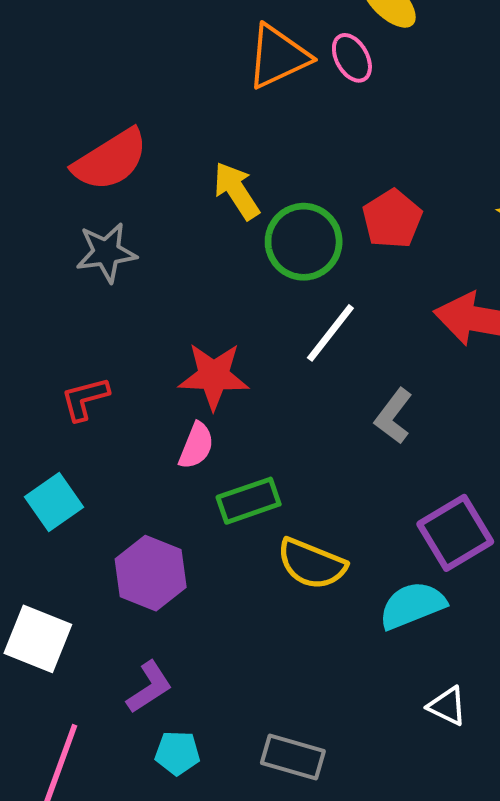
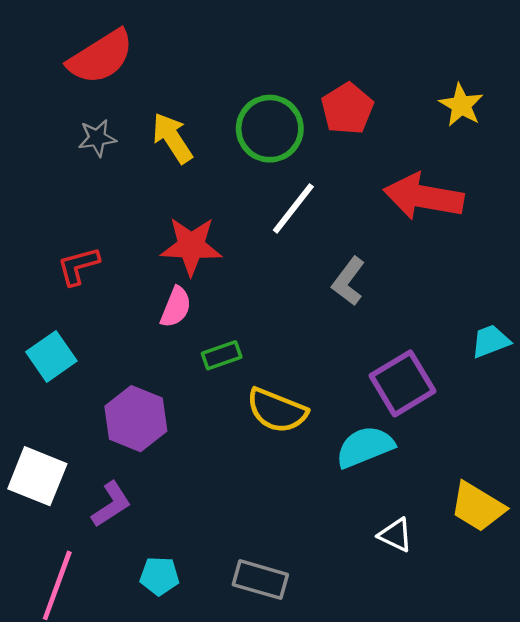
yellow arrow: (237, 191) -> (172, 138), moved
gray star: (106, 252) -> (97, 138), size x0.7
green rectangle: (249, 501) -> (222, 355), size x0.7
purple L-shape: (149, 687) -> (111, 504), moved

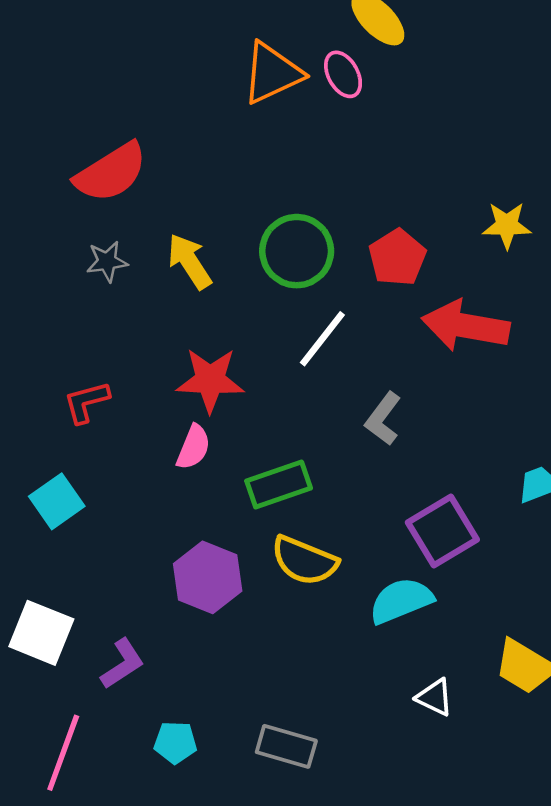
yellow star: (461, 105) -> (507, 225), turned -30
red pentagon: (347, 109) -> (397, 258), moved
green rectangle: (222, 355) -> (279, 485), moved, size x1.5
purple hexagon: (136, 419) -> (208, 577), moved

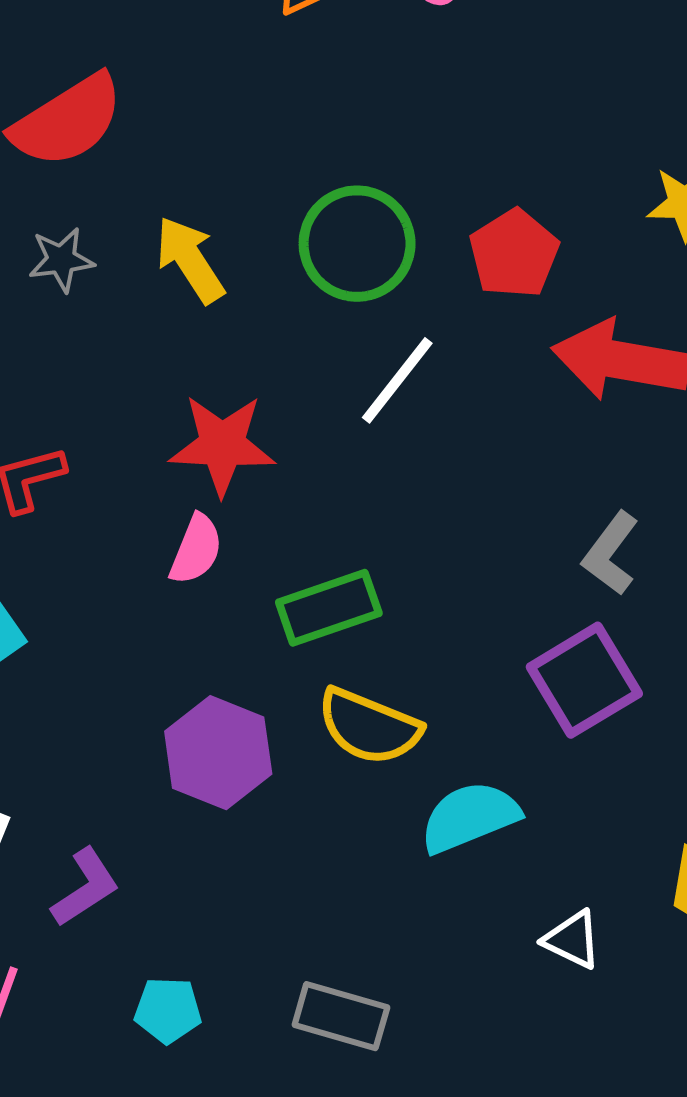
gray L-shape: (383, 419) -> (611, 553), moved
cyan semicircle: (401, 601) -> (470, 817), moved

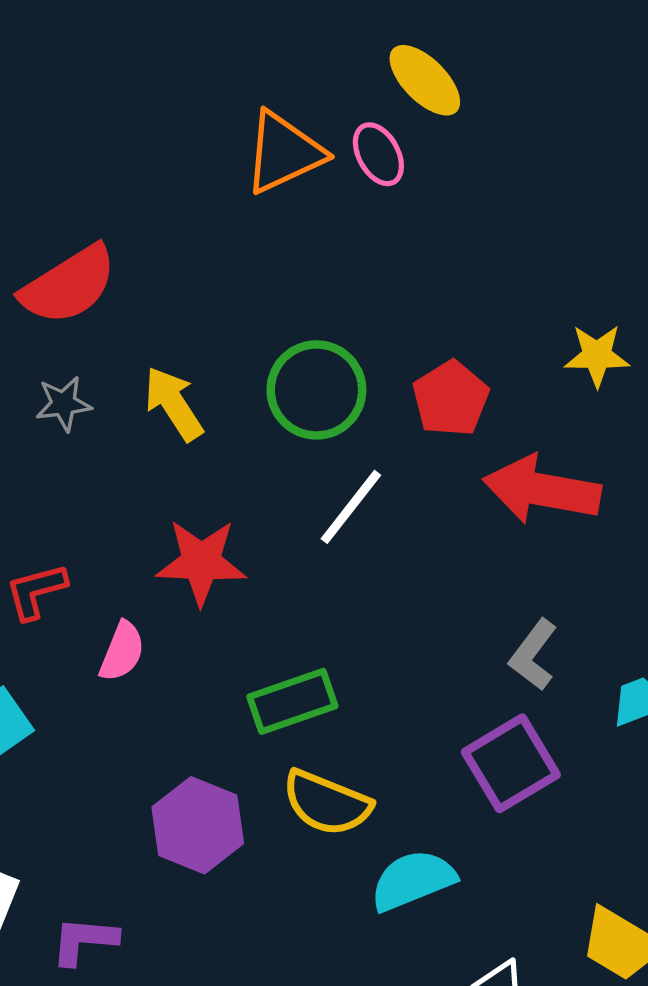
pink semicircle: (196, 549) -> (122, 651), moved
purple L-shape: (85, 887) -> (84, 941), turned -142

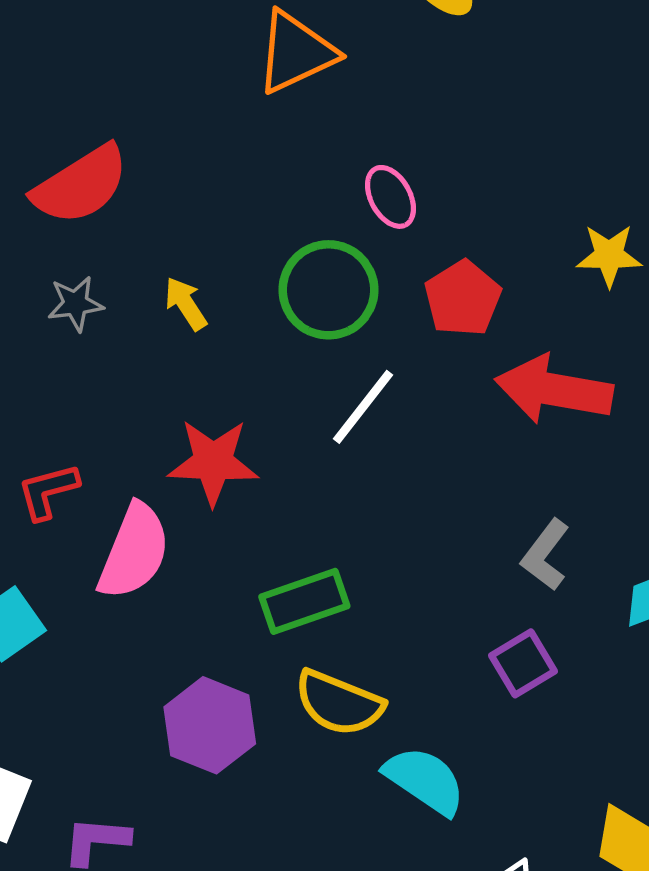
pink ellipse: (378, 154) -> (390, 197), moved
yellow arrow: (174, 404) -> (186, 304), size x0.7
pink semicircle: (122, 651) -> (134, 551), size x1.6
purple square: (511, 763) -> (523, 663), size x0.7
cyan semicircle: (413, 880) -> (425, 780), turned 56

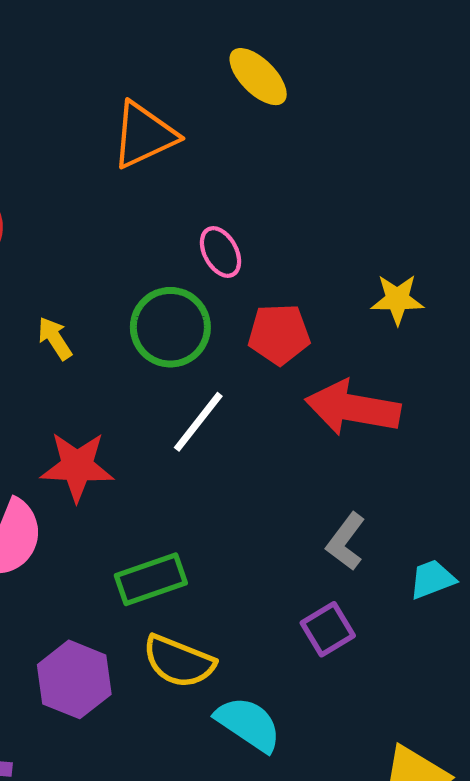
red pentagon: (463, 298) -> (279, 334), turned 30

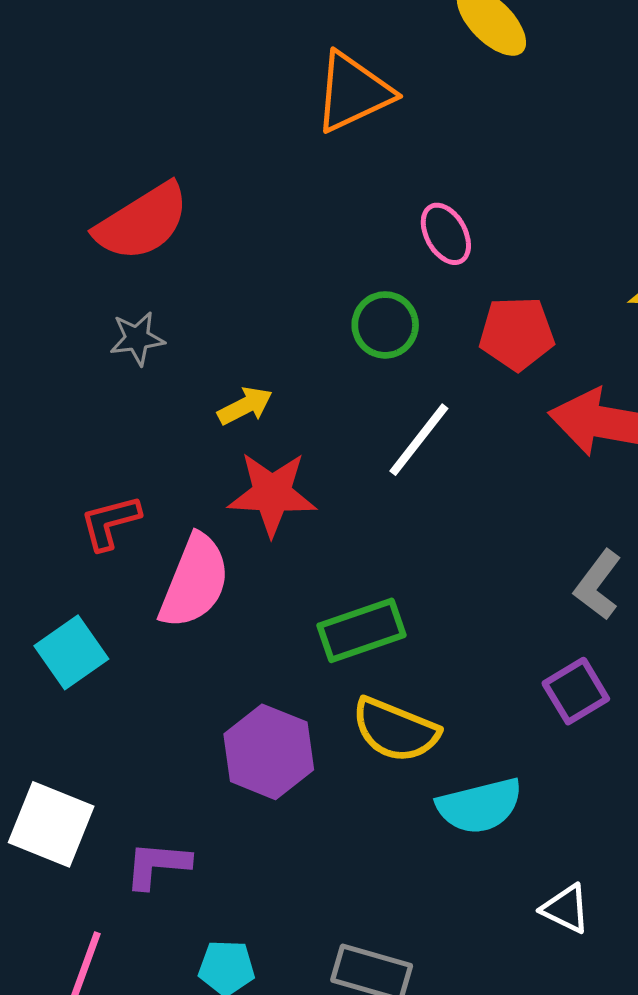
green circle: (170, 327) -> (385, 325), size x0.7
yellow arrow: (55, 338) -> (245, 406), moved, turned 96
cyan semicircle: (248, 724) -> (480, 806), turned 132

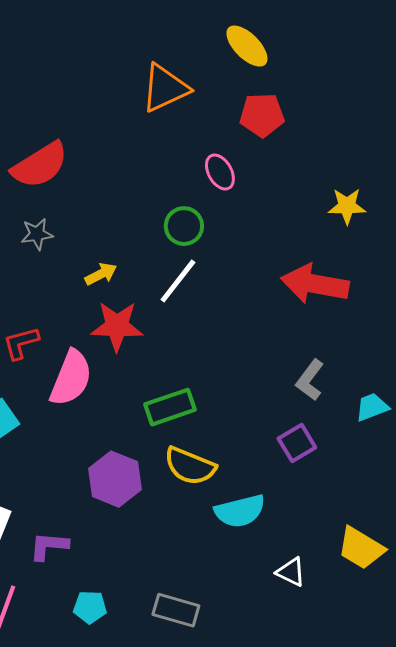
red pentagon: (517, 333) -> (262, 115), moved
white line: (419, 440) -> (178, 281), moved

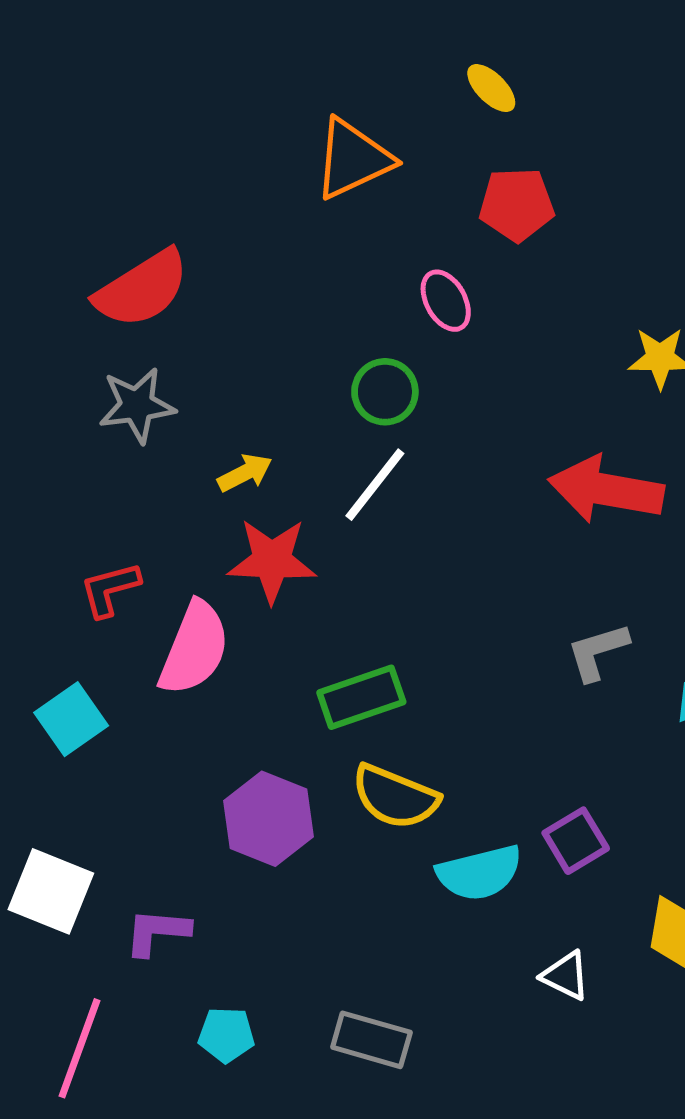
yellow ellipse: (247, 46) -> (491, 88), size x0.7
gray star: (37, 234) -> (137, 405), size x1.4
gray L-shape: (310, 380) -> (598, 652), turned 36
purple square: (297, 443) -> (576, 841), moved

